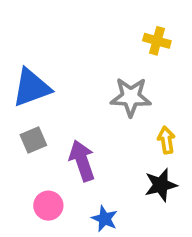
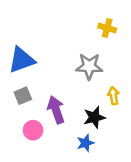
black star: (161, 185) -> (94, 117), moved
pink circle: (48, 206) -> (33, 130), moved
blue star: (105, 219) -> (85, 143), moved, turned 30

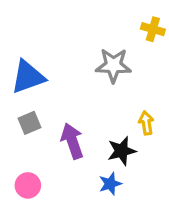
yellow cross: (107, 28) -> (153, 29), moved
gray star: (89, 66) -> (113, 65), moved
pink circle: (33, 130) -> (28, 185), moved

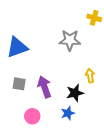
gray square: (29, 123) -> (19, 84), moved, turned 32
pink circle: (28, 185) -> (32, 116), moved

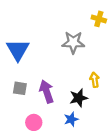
blue triangle: (17, 47) -> (18, 50), turned -40

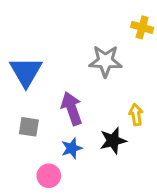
purple arrow: (47, 92) -> (72, 108), moved
blue star: (71, 119) -> (72, 148), moved

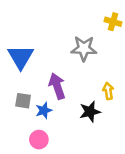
blue star: (72, 148) -> (44, 110), moved

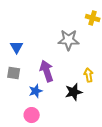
blue triangle: (21, 57) -> (17, 47), size x0.6
gray square: (23, 101) -> (14, 73), moved

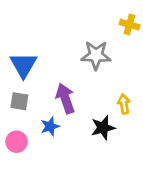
blue triangle: (17, 47) -> (23, 65), size x1.5
pink circle: (32, 115) -> (17, 142), moved

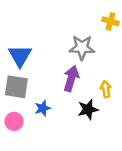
purple arrow: (65, 98) -> (71, 78), moved, turned 35
gray square: (19, 101) -> (16, 87), size x1.5

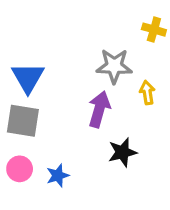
yellow arrow: (106, 89) -> (147, 93), moved
blue star: (43, 108) -> (58, 176), moved

